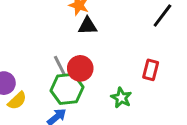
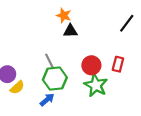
red circle: (80, 68) -> (91, 65), moved
green star: (121, 98) -> (96, 85), size x1.5

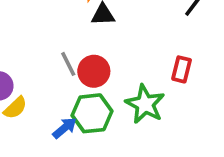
red circle: (91, 65) -> (94, 71), moved
green hexagon: (55, 79) -> (92, 113), moved

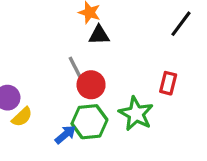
gray line: (68, 64) -> (75, 67), moved

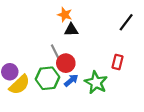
yellow semicircle: (22, 117) -> (19, 85), size x1.5
green hexagon: (89, 122) -> (47, 78), moved
blue arrow: (65, 135) -> (71, 80), moved

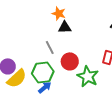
red circle: (66, 63) -> (70, 61), moved
blue arrow: (71, 80) -> (45, 87), moved

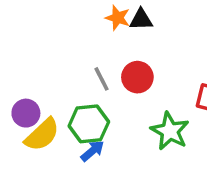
black triangle: (65, 27) -> (141, 20), moved
red circle: (70, 61) -> (137, 77), moved

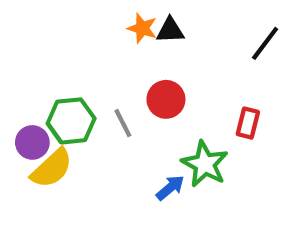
gray line: (101, 79) -> (123, 123), moved
green hexagon: (89, 124) -> (71, 121), moved
blue arrow: (92, 151) -> (170, 188), moved

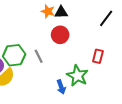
red circle: (166, 99) -> (60, 35), moved
blue arrow: (170, 188) -> (61, 87), turned 112

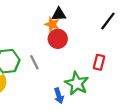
orange star: (48, 11) -> (52, 24), moved

